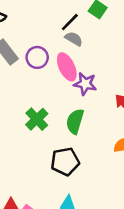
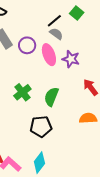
purple star: (85, 84) -> (71, 59), moved

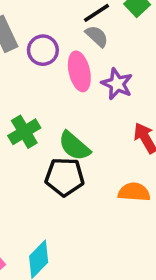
green semicircle: (51, 97) -> (74, 146), turned -78
black pentagon: (41, 127) -> (65, 177), moved

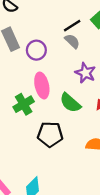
pink ellipse: (79, 71) -> (42, 85), moved
green semicircle: (74, 146) -> (70, 103), moved

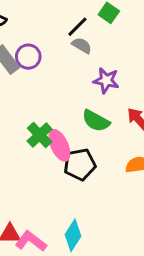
purple circle: (36, 50) -> (28, 57), moved
pink ellipse: (42, 85) -> (59, 145), moved

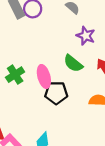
green cross: (40, 135) -> (15, 75), moved

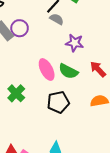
pink ellipse: (44, 76) -> (47, 69), moved

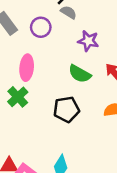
purple circle: (20, 28) -> (41, 27), moved
pink ellipse: (47, 69) -> (27, 68), moved, turned 30

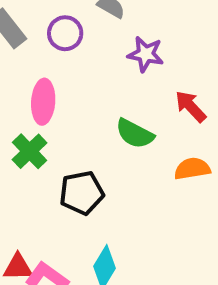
green semicircle: (80, 74) -> (135, 134), moved
black pentagon: (66, 109) -> (82, 193), moved

